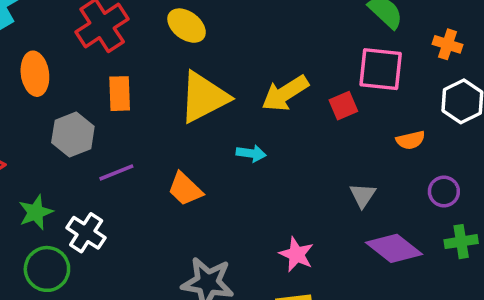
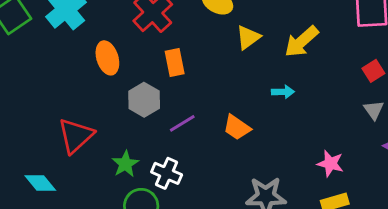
yellow triangle: (204, 97) -> (248, 37), moved, size x0.6
red square: (343, 106) -> (373, 71), moved

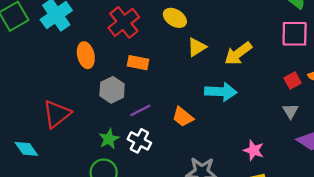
orange rectangle: (175, 63) -> (138, 63), turned -72
cyan arrow: (283, 92) -> (221, 92), size x1.8
green star: (125, 164) -> (109, 139), moved
white cross: (167, 173) -> (139, 141), moved

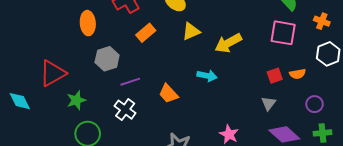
orange rectangle: (138, 63) -> (146, 33), moved, turned -60
cyan arrow: (221, 92) -> (207, 76), size x0.7
green star: (109, 139) -> (76, 100), moved

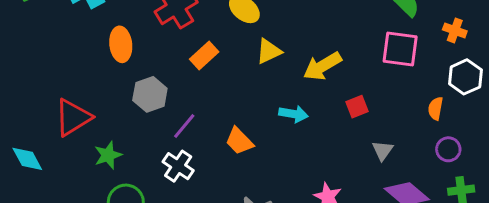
orange semicircle: (298, 74) -> (436, 108), moved, turned 112
red square: (275, 76) -> (357, 107), moved
purple line: (130, 82) -> (184, 126), turned -30

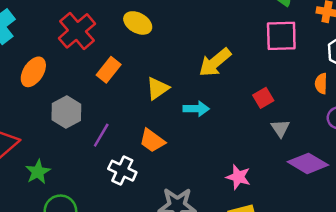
orange ellipse: (121, 44) -> (33, 72), turned 48
yellow triangle: (269, 51) -> (158, 88), moved
red square: (357, 107) -> (263, 98), moved
white cross: (178, 166) -> (122, 171), moved

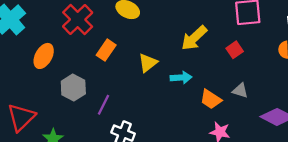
red square: (263, 98) -> (235, 50), moved
gray triangle: (280, 128) -> (240, 91), moved, turned -35
orange trapezoid: (152, 141) -> (211, 99), moved

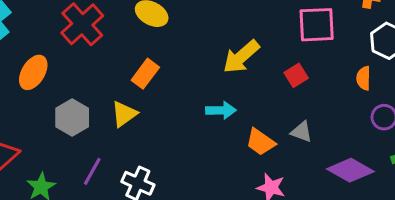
orange rectangle: (106, 50) -> (145, 74), moved
yellow triangle: (148, 63) -> (124, 114), moved
purple line: (104, 105) -> (92, 171), moved

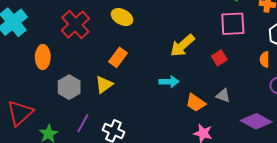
orange ellipse: (33, 72) -> (43, 57), turned -30

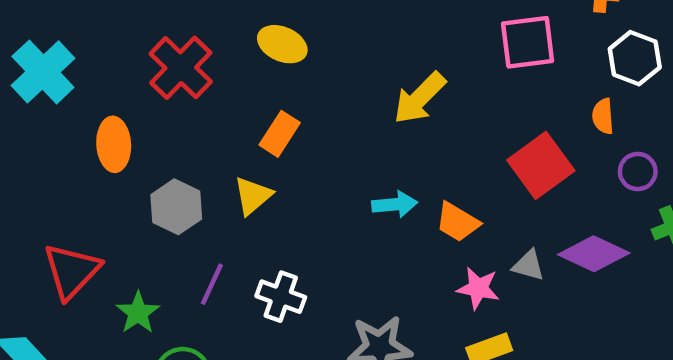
red square: (219, 58) -> (541, 165), moved, size x1.8
cyan arrow: (169, 82) -> (395, 204), moved
gray triangle: (223, 96) -> (528, 265), moved

